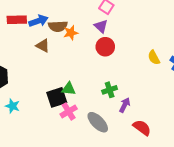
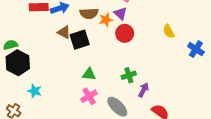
brown semicircle: (58, 26) -> (89, 13), moved
orange star: (71, 33) -> (106, 20), moved
yellow semicircle: (154, 58) -> (169, 31), moved
black square: (57, 97) -> (80, 40), moved

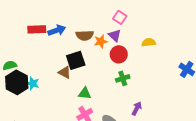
yellow semicircle: (169, 31) -> (149, 42), moved, turned 112
brown triangle: (64, 32) -> (65, 72), moved
green cross: (129, 75) -> (123, 78), moved
cyan star: (35, 91) -> (33, 83), moved

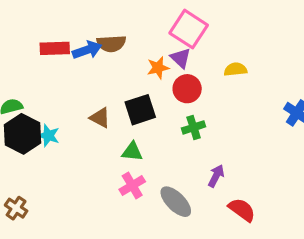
pink square: (120, 17) -> (189, 29), size x1.6
brown semicircle: (85, 35) -> (111, 44), moved
black square: (76, 60) -> (140, 110), moved

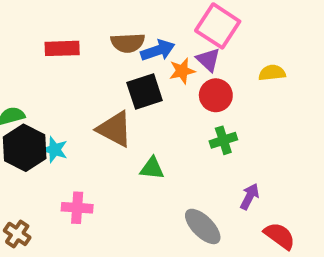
blue arrow: (87, 50) -> (158, 50), moved
black square: (140, 110) -> (145, 92), moved
brown triangle: (100, 118) -> (115, 129), size x1.5
pink cross: (132, 186) -> (77, 208), moved, turned 35

